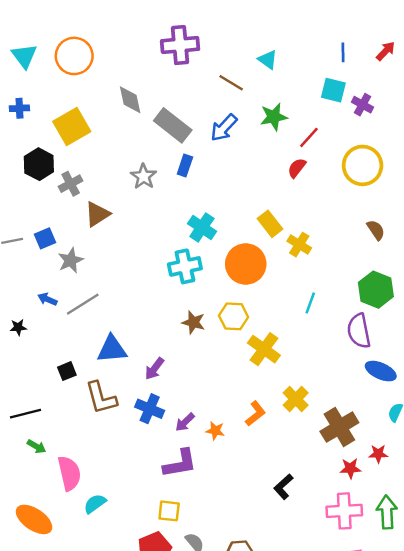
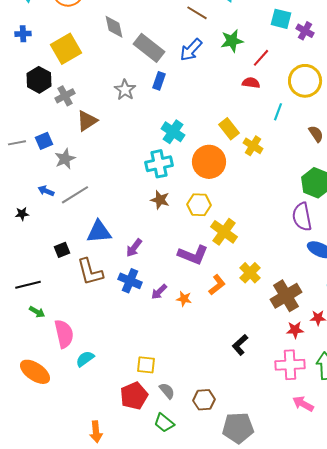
red semicircle: (297, 168) -> (251, 83), turned 60
cyan line: (310, 303) -> (278, 112), moved
brown star: (193, 322) -> (160, 200), moved
purple L-shape: (180, 463) -> (193, 255), moved, turned 32

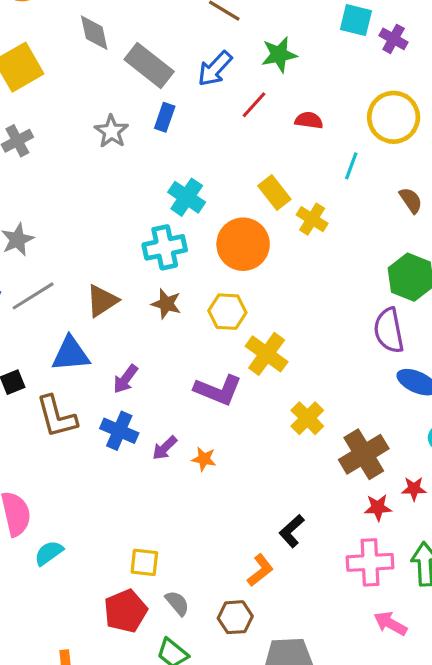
red line: (261, 58) -> (254, 105), moved
brown triangle: (87, 121) -> (102, 301), moved
orange L-shape: (217, 285) -> (260, 570), moved

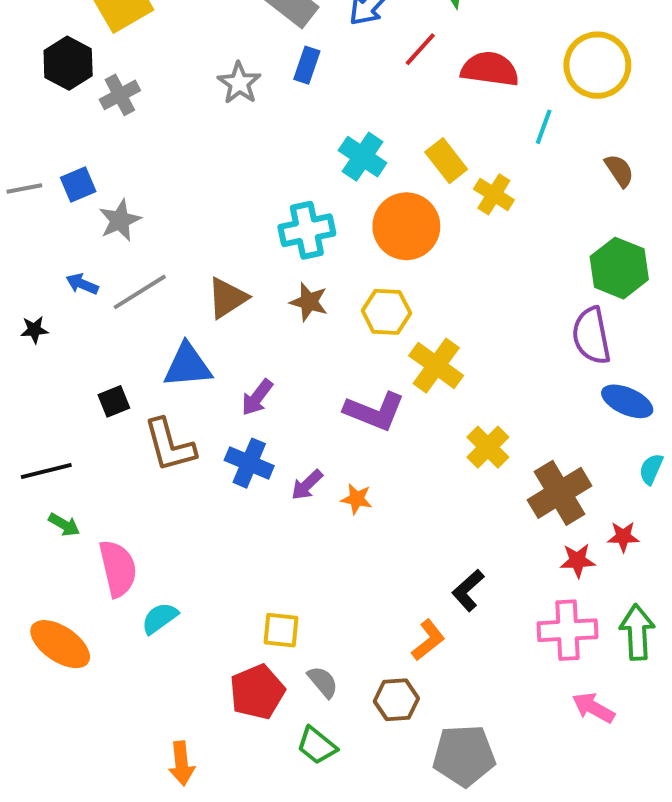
red semicircle: (309, 120) -> (490, 69), size x1.6
cyan cross: (187, 197) -> (363, 157), moved

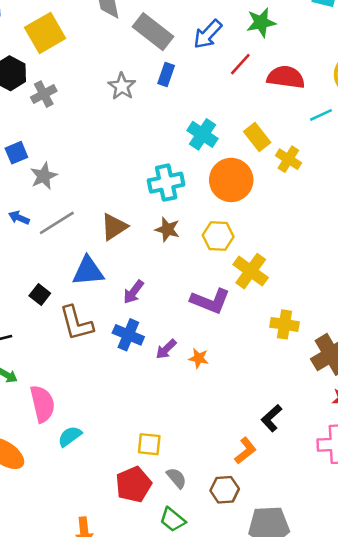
cyan line: (544, 127) -> (321, 115), turned 45
black square: (114, 401) -> (40, 294), turned -30
yellow cross: (488, 447) -> (285, 324), turned -36

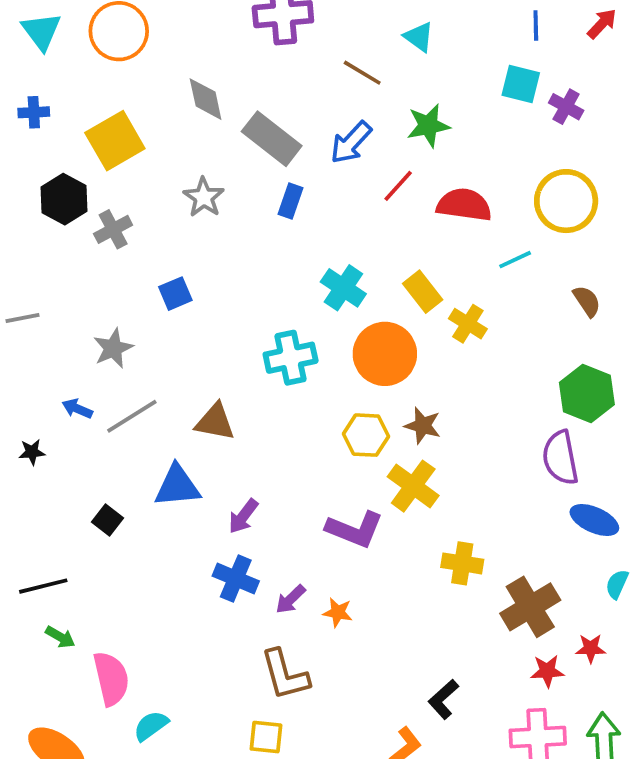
gray star: (122, 86) -> (204, 197), moved
blue square: (16, 153) -> (175, 294), moved
brown triangle: (114, 227) -> (215, 422), turned 44
brown star: (167, 229) -> (423, 426), moved
brown L-shape: (76, 323) -> (285, 675), moved

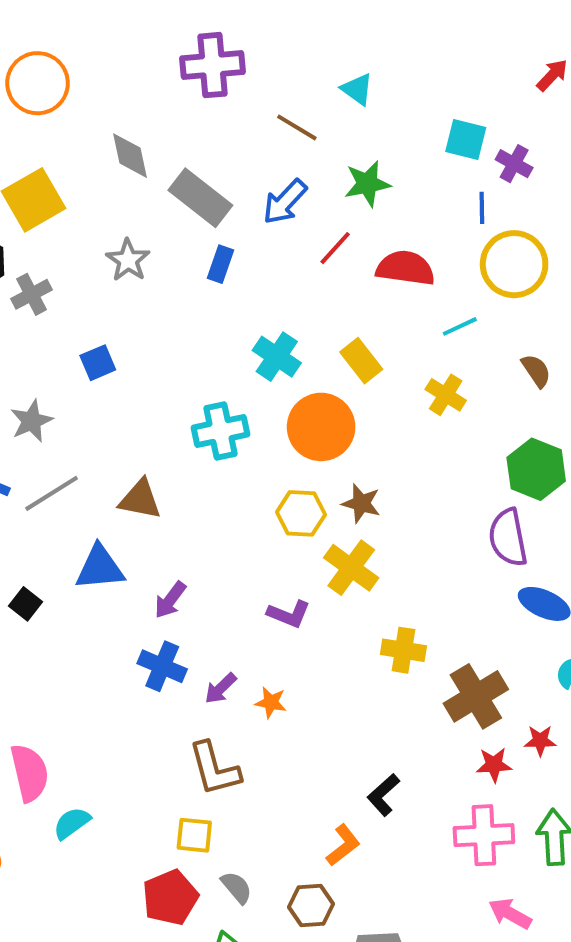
blue line: (536, 25) -> (482, 208), moved
yellow cross: (468, 324) -> (446, 395), moved
purple L-shape: (355, 529) -> (289, 614), size x0.7

